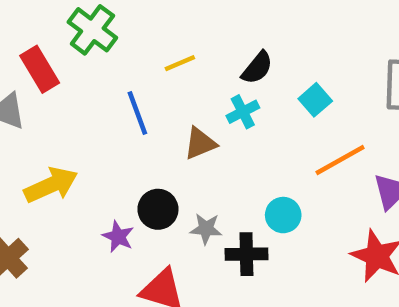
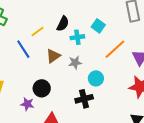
yellow line: (180, 63) -> (38, 31), moved
black semicircle: (257, 68) -> (63, 24), moved
cyan cross: (243, 112) -> (77, 37), moved, turned 32
gray star: (206, 229) -> (75, 63), moved

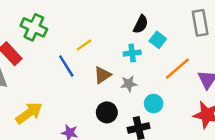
black semicircle: (63, 24) -> (141, 24), moved
black circle: (42, 88) -> (107, 112), moved

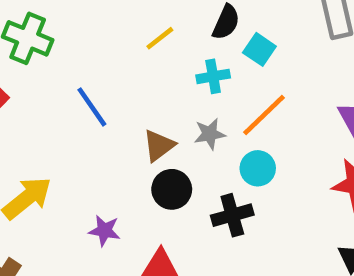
yellow line: (84, 45) -> (160, 38), moved
orange line: (177, 69) -> (264, 115), moved
brown triangle: (102, 75) -> (159, 146), moved

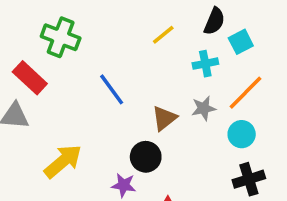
cyan square: (259, 49) -> (241, 42), turned 30
black circle: (172, 189) -> (146, 157), moved
black cross: (232, 215) -> (249, 179), moved

